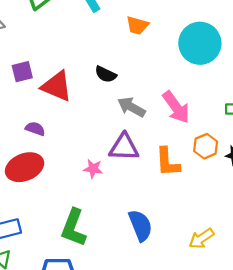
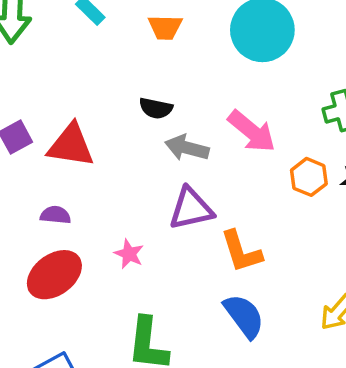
black semicircle: (106, 74) -> (156, 108), moved
orange L-shape: (168, 162) -> (241, 252), moved
pink star: (93, 169) -> (129, 254), moved, turned 30

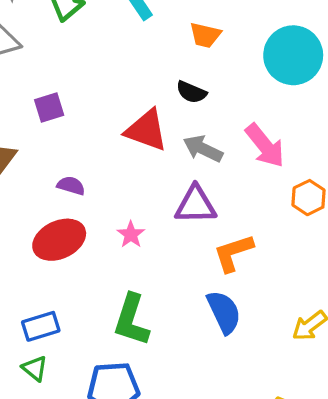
black semicircle: (156, 108) -> (191, 92), moved
red triangle: (71, 145) -> (146, 130), moved
orange L-shape: (241, 252) -> (233, 253), turned 78

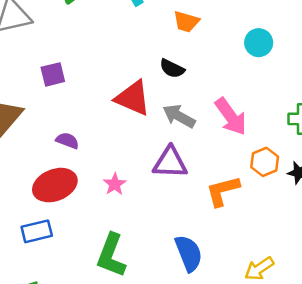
cyan circle: (293, 55) -> (259, 43), size x0.6
orange L-shape: (233, 253) -> (223, 191), moved
blue rectangle: (41, 326) -> (37, 231), moved

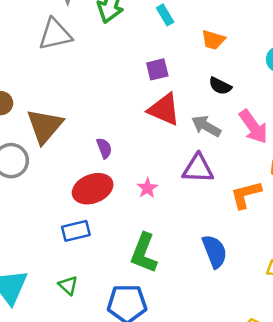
black semicircle: (172, 68) -> (220, 86), moved
purple square: (53, 74) -> (157, 69), moved
purple semicircle: (67, 141) -> (104, 148), turned 48

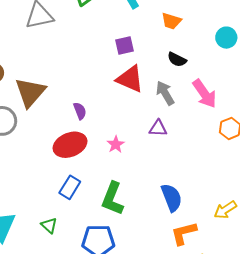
gray arrow: (206, 126) -> (165, 93), turned 30
purple triangle: (198, 168) -> (158, 128), size x0.7
orange L-shape: (246, 195) -> (184, 233), moved
blue rectangle: (76, 231) -> (70, 187), moved, turned -45

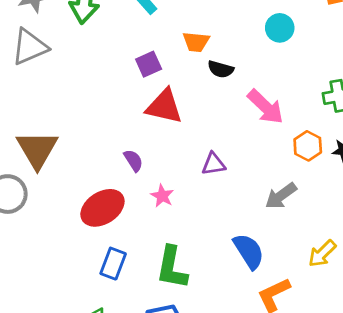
orange trapezoid: (171, 21) -> (196, 42), moved
gray arrow: (165, 93) -> (281, 196), moved, turned -85
purple semicircle: (80, 111) -> (133, 160), moved

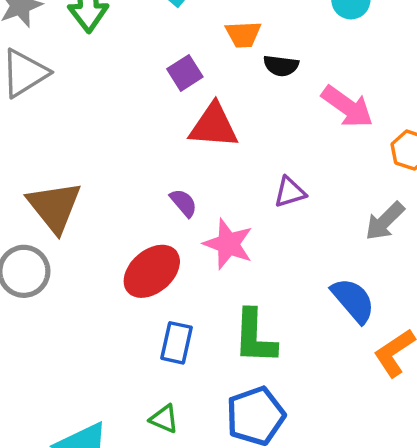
pink star: (162, 196) -> (228, 244), size x1.6

